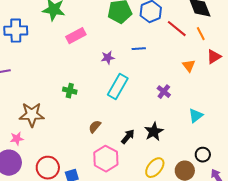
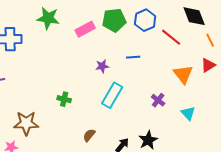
orange line: (201, 34) -> (210, 40), moved
pink rectangle: (76, 36) -> (85, 29), moved
orange triangle: (189, 66) -> (183, 74), size x1.5
cyan triangle: (196, 116) -> (188, 113), moved, turned -35

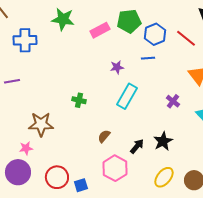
blue hexagon: (145, 20) -> (155, 34), moved

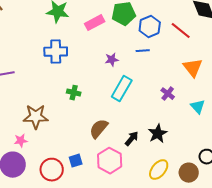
blue cross: (25, 40) -> (56, 52), moved
brown semicircle: (104, 136) -> (99, 129), size x1.5
blue square: (81, 185) -> (76, 161), moved

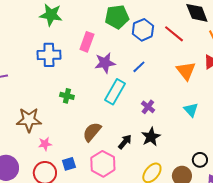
pink rectangle: (95, 23) -> (87, 42), moved, turned -42
blue line: (143, 51) -> (139, 67), moved, turned -40
purple star: (112, 60) -> (105, 63), size x1.5
purple cross: (168, 94) -> (148, 107), moved
pink star: (21, 141) -> (45, 144), moved

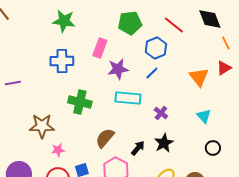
blue hexagon: (143, 30) -> (156, 48), moved
red line: (174, 34) -> (174, 25), moved
cyan rectangle: (115, 92) -> (128, 98), turned 65
green cross: (67, 96) -> (80, 102), size x1.6
black circle: (200, 160) -> (213, 148), moved

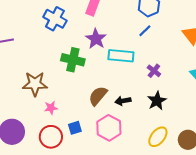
blue cross: (62, 61) -> (55, 19), turned 30
purple star: (118, 69) -> (96, 39), moved, turned -30
black arrow: (138, 148) -> (123, 101), moved, turned -140

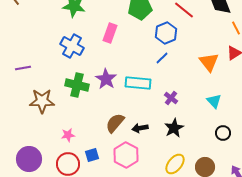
purple star: (96, 39) -> (106, 79), moved
green cross: (73, 60) -> (77, 85), moved
brown star: (35, 84) -> (42, 101), moved

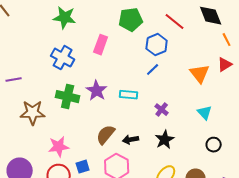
cyan rectangle: (138, 83) -> (129, 95), size x0.7
pink star: (68, 135) -> (59, 147), size x1.5

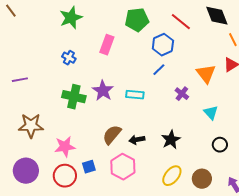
green star: (65, 18) -> (71, 18), turned -30
blue cross: (63, 58) -> (69, 58), size x0.6
purple cross: (162, 110) -> (182, 94), moved
brown star: (33, 113) -> (31, 126), moved

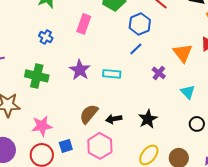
green cross: (74, 97) -> (37, 76), moved

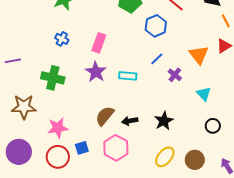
pink rectangle: (84, 24) -> (99, 43), moved
blue line: (136, 49) -> (157, 59), moved

